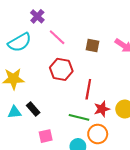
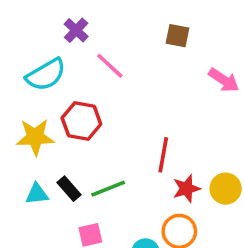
brown square: (92, 46) -> (178, 36), moved
red hexagon: (61, 69) -> (81, 121), moved
green line: (79, 117) -> (108, 189), moved, turned -36

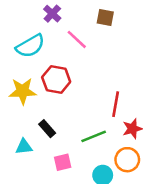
brown square: (178, 36) -> (105, 17), moved
green line: (108, 189) -> (94, 136), moved
cyan triangle: (37, 194) -> (24, 147), moved

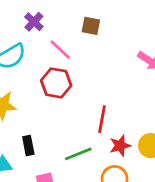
red hexagon: (56, 80) -> (56, 83), moved
black rectangle: (47, 129) -> (28, 146), turned 30

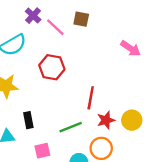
pink line: (60, 50) -> (55, 27), moved

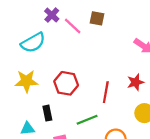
red hexagon: (52, 67) -> (66, 83), moved
red star: (106, 120) -> (136, 82), moved

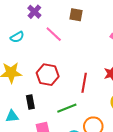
pink line: (73, 26) -> (54, 34), moved
cyan semicircle: (33, 43) -> (17, 37), size x0.6

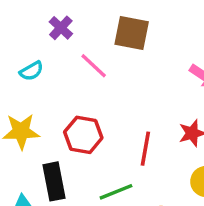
brown square: (76, 15) -> (132, 33), size x1.5
black rectangle: (30, 102) -> (54, 181), size x1.5

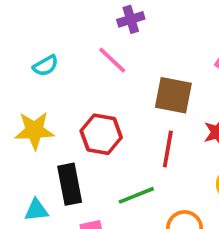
purple cross: (61, 28) -> (131, 19), moved, turned 30
brown square: (132, 33) -> (173, 95), moved

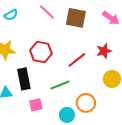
brown square: (173, 95) -> (76, 18), moved
red line: (168, 149) -> (77, 60), turned 42

